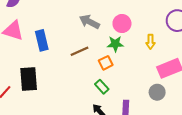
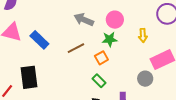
blue rectangle: (42, 40) -> (39, 40), turned -30
gray circle: (157, 92) -> (145, 79), moved

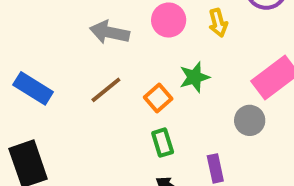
yellow arrow: (143, 35) -> (218, 23), moved
green star: (110, 39) -> (194, 77), moved
green rectangle: (99, 81) -> (163, 143), turned 40

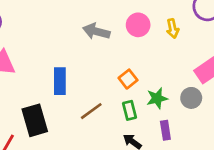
green star: (194, 77) -> (157, 98), moved
blue rectangle: (33, 88) -> (60, 81), moved, turned 55
brown line: (106, 90) -> (91, 111), moved

